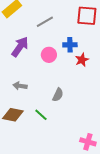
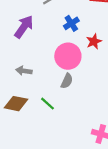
blue cross: (70, 45) -> (71, 23), moved, turned -32
pink circle: (49, 55) -> (68, 56), moved, size x1.5

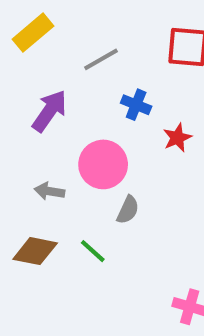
blue cross: (71, 23) -> (136, 105), turned -35
pink circle: (68, 56) -> (103, 164), moved

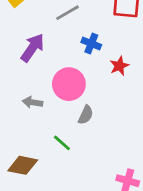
brown diamond: (35, 251) -> (23, 165), moved

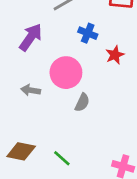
green line: (62, 143) -> (62, 158), moved

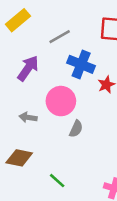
blue cross: (88, 33) -> (81, 64), size x1.5
brown diamond: (21, 151) -> (19, 158), moved

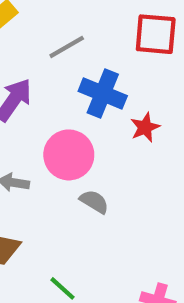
gray semicircle: (76, 129) -> (94, 202), turned -84

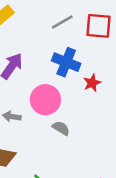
gray line: (67, 47) -> (62, 22), moved

